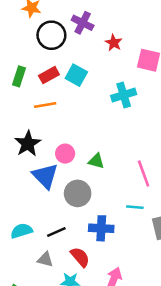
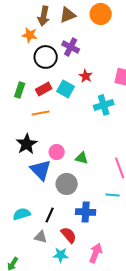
red star: (114, 43) -> (86, 76), moved
black line: (56, 232) -> (50, 215), turned -42

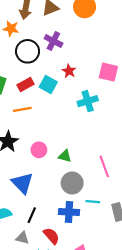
blue triangle: (41, 170) -> (22, 183), moved
gray circle: (67, 184) -> (72, 183), moved
cyan line: (113, 195) -> (93, 202), moved

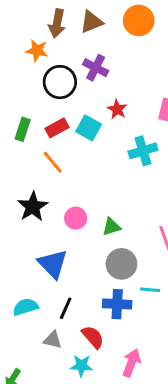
orange line: (22, 109) -> (53, 162), turned 60
green triangle: (65, 156) -> (111, 227), turned -32

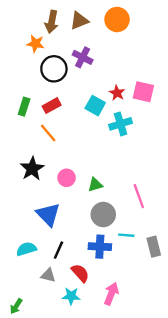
red star: (117, 109) -> (117, 93), moved
cyan square: (89, 128) -> (95, 106), moved

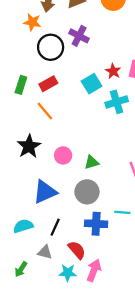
cyan square: (95, 106) -> (92, 84), turned 30
blue triangle: (48, 215) -> (45, 192), turned 50
gray circle: (103, 215) -> (87, 192), moved
pink arrow: (111, 294) -> (94, 270), moved
green arrow: (16, 306) -> (21, 269), moved

